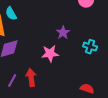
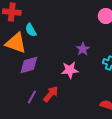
red arrow: (31, 78) -> (51, 94), turned 48

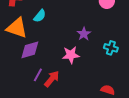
cyan semicircle: (31, 30) -> (40, 16), moved, turned -112
purple line: (32, 97) -> (38, 75), moved

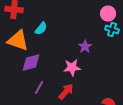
cyan cross: (111, 48) -> (112, 30), moved
red arrow: (52, 79) -> (66, 92), moved

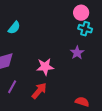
purple star: (85, 46) -> (77, 53), moved

